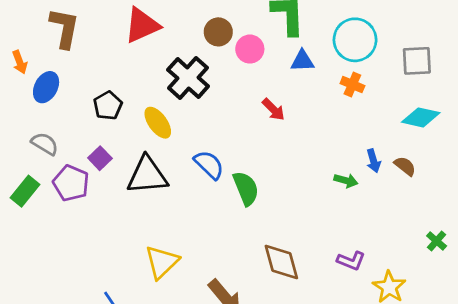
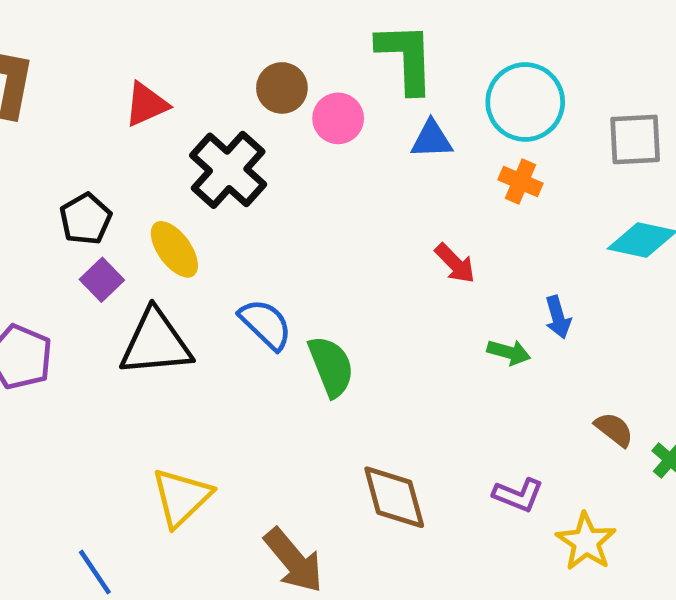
red triangle: (142, 25) -> (146, 104), moved, size x0.7
red arrow: (273, 110) -> (455, 263), moved
purple square: (100, 158) -> (102, 280), moved
brown semicircle: (405, 166) -> (614, 429), moved

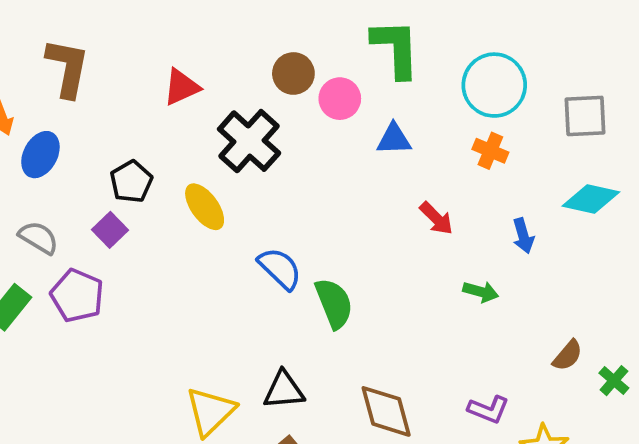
blue triangle: (432, 139) -> (394, 139), moved
purple square: (102, 280) -> (110, 230), moved
blue arrow: (558, 317) -> (523, 236), moved
black triangle: (156, 343) -> (284, 390), moved, size x0.7
brown semicircle: (614, 429) -> (568, 355), turned 92

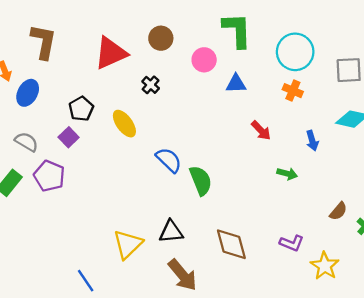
brown circle: (293, 73) -> (161, 38), moved
red triangle: (181, 87) -> (111, 53), size x1.5
black cross: (249, 141) -> (151, 85), size x0.5

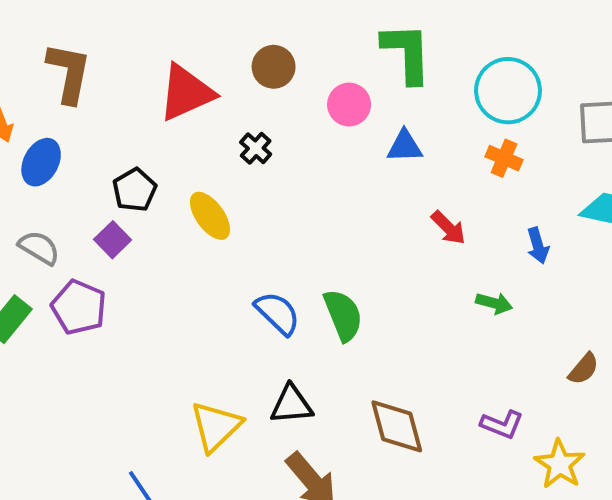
blue semicircle: (169, 160) -> (278, 313), moved

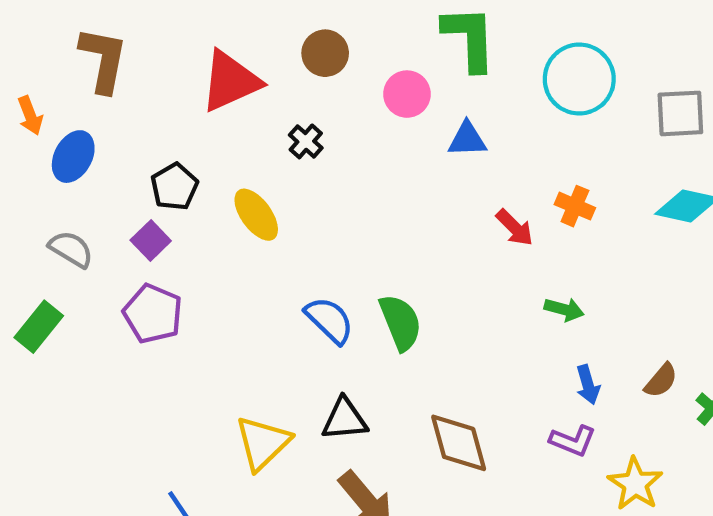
orange cross: (504, 158) -> (575, 206), moved
blue arrow: (538, 246) -> (588, 385), moved
purple pentagon: (79, 307) -> (153, 314), moved

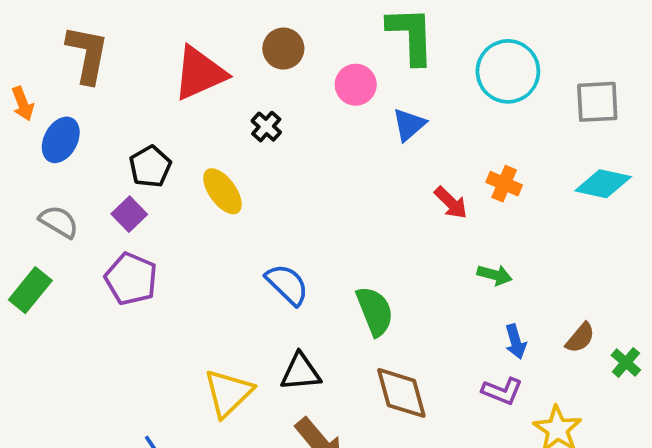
blue triangle: (467, 139) -> (409, 125), turned -39
green semicircle: (400, 322) -> (375, 311), moved

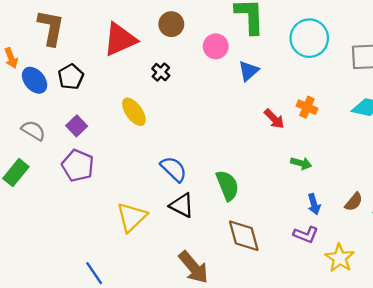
blue ellipse: (61, 140) -> (35, 80), turned -68
black pentagon: (150, 167) -> (71, 77), moved
black triangle: (301, 372) -> (182, 205), moved, turned 32
yellow triangle: (228, 393) -> (132, 217), moved

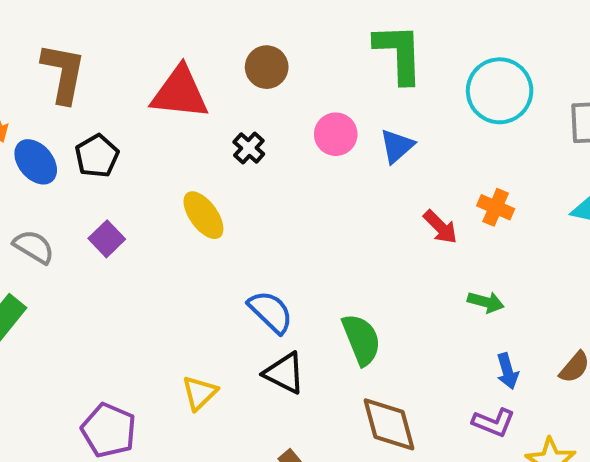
red triangle: (120, 39) -> (180, 93), turned 30
pink circle: (216, 46) -> (336, 134), moved
purple pentagon: (78, 166) -> (109, 430), moved
yellow triangle: (132, 217) -> (200, 393), size x0.7

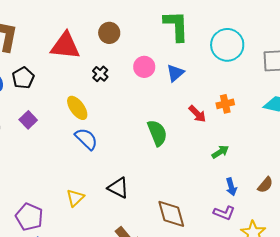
orange cross: (496, 207) -> (225, 104), turned -36
green arrow: (486, 302) -> (220, 152), turned -48
blue semicircle: (271, 312) -> (86, 139), moved
green semicircle: (361, 340) -> (157, 133), moved

